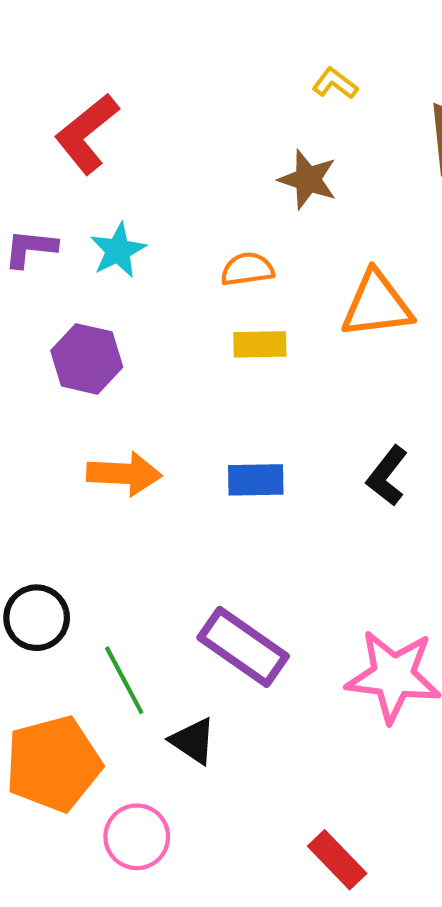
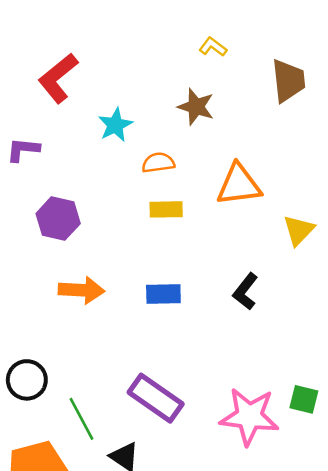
cyan star: (118, 250) -> (115, 125), moved

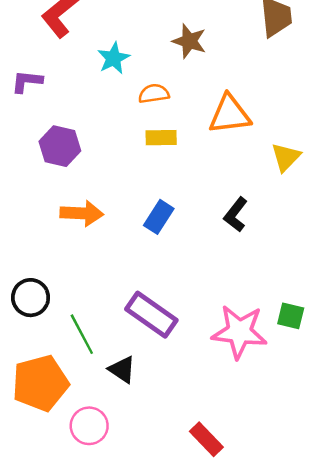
blue rectangle: (163, 294) -> (159, 217), turned -56

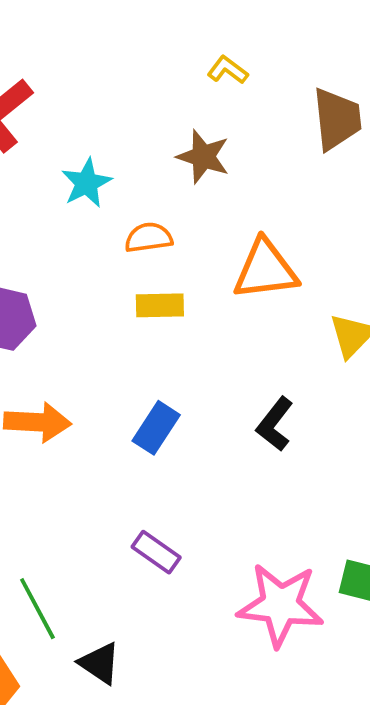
purple rectangle: (151, 315) -> (156, 552), moved, size x0.6

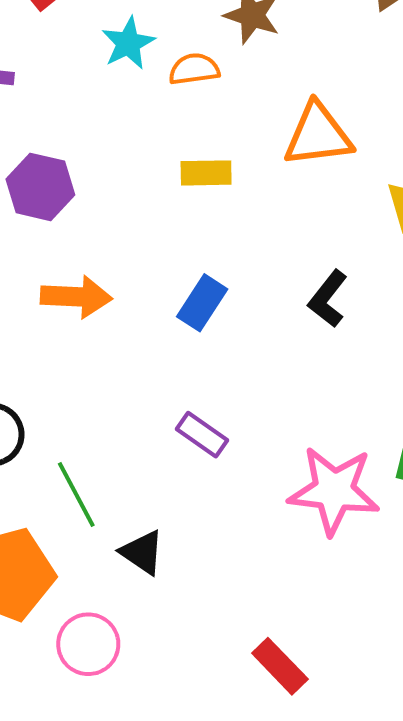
orange semicircle: (149, 238) -> (194, 69), moved

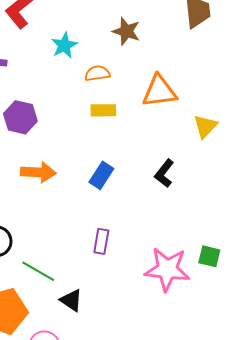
orange semicircle: (194, 69) -> (97, 73), moved
purple rectangle: (202, 435) -> (101, 241), turned 65
green line: (76, 494) -> (38, 271), turned -32

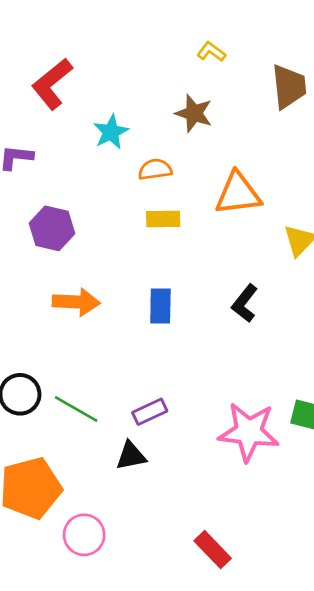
blue rectangle: (101, 175) -> (160, 306), turned -32
purple rectangle: (101, 241) -> (150, 412), moved, turned 55
green line: (38, 271) -> (76, 409), moved
black triangle: (71, 300) -> (131, 456), moved, turned -45

